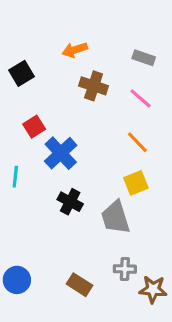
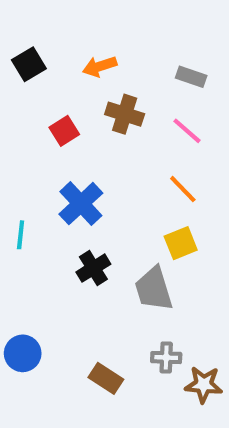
black square: (22, 73) -> (29, 64), moved
red square: (34, 127) -> (64, 131), moved
black cross: (70, 202) -> (93, 268), turned 30
blue circle: (17, 280) -> (23, 353), moved

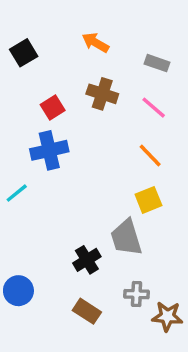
orange arrow: (100, 66) -> (95, 43), moved, turned 48
blue cross: (81, 204) -> (49, 150), moved, turned 30
cyan line: (21, 235) -> (17, 193), turned 45
black cross: (93, 268) -> (87, 260), moved

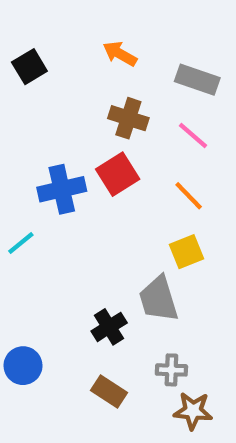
gray rectangle: (157, 63) -> (197, 80), size x1.4
red square: (53, 108) -> (118, 174), moved, size x1.4
brown star: (167, 316) -> (193, 411), moved

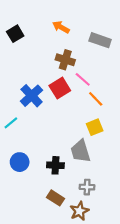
pink line: (193, 135) -> (83, 79), moved
blue cross: (62, 189) -> (32, 96), turned -30
black cross: (109, 327) -> (55, 165), turned 35
blue circle: (23, 366) -> (20, 162), moved
brown star: (193, 411) -> (79, 211), moved, turned -30

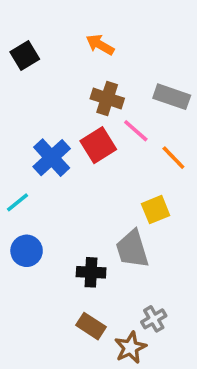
gray rectangle: (100, 40) -> (172, 97), moved
orange line: (96, 99) -> (173, 158), moved
blue circle: (20, 162) -> (27, 251), moved
gray cross: (87, 187) -> (154, 319), moved, turned -32

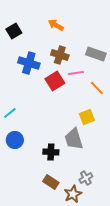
pink line: (136, 131) -> (76, 73), turned -49
blue cross: (52, 158) -> (29, 63), moved, turned -30

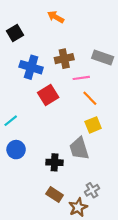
orange arrow: (56, 25) -> (56, 17), moved
brown cross: (60, 55) -> (64, 59), turned -30
red square: (55, 81) -> (48, 95), moved
orange line: (97, 88) -> (90, 98), moved

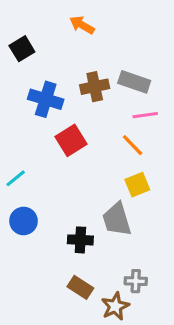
gray rectangle: (103, 58) -> (134, 82), moved
pink line: (81, 78) -> (145, 115), moved
gray cross: (92, 190) -> (136, 281), turned 32

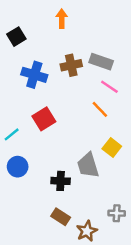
orange arrow: (82, 25) -> (62, 19), turned 60
pink line: (145, 115) -> (109, 87), turned 42
red square: (71, 140) -> (44, 119), moved
yellow square: (137, 185) -> (112, 148), moved, turned -30
gray cross: (136, 281) -> (117, 213), moved

